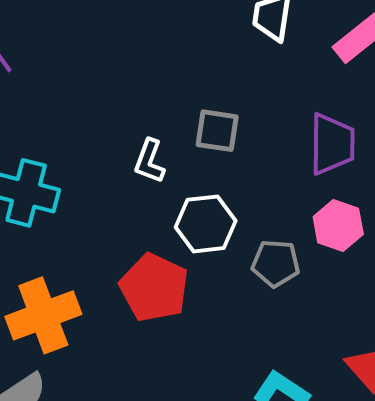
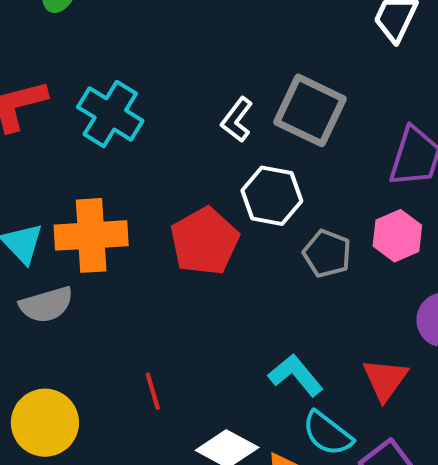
gray square: (217, 131) -> (310, 110), size x1.5

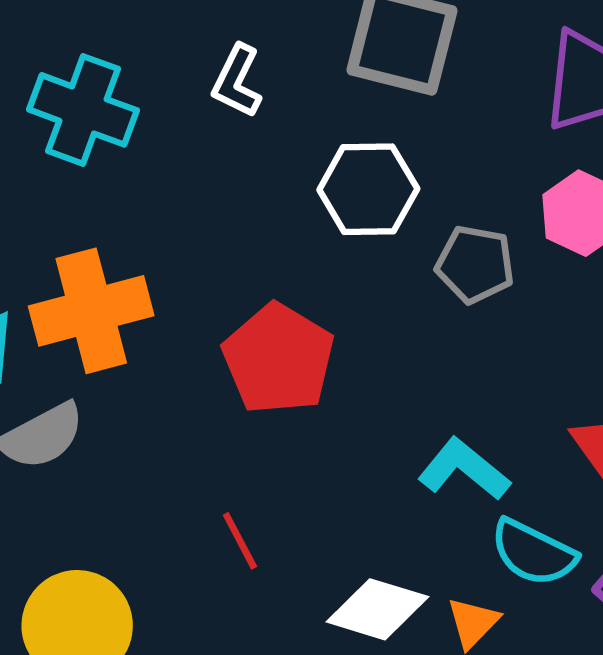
white L-shape: (237, 120) -> (237, 81), moved
red pentagon: (205, 241) -> (278, 359), moved

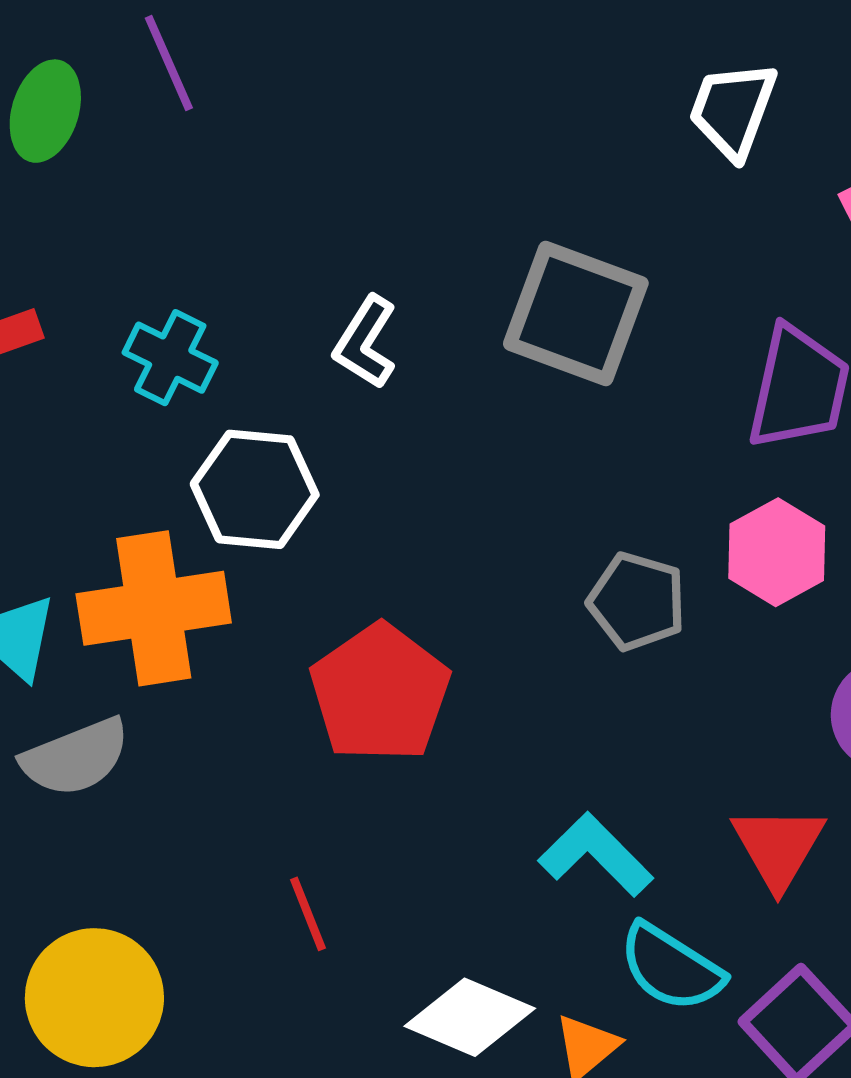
cyan cross: (83, 110) -> (170, 358), size x0.7
white hexagon: (368, 189) -> (255, 489), moved

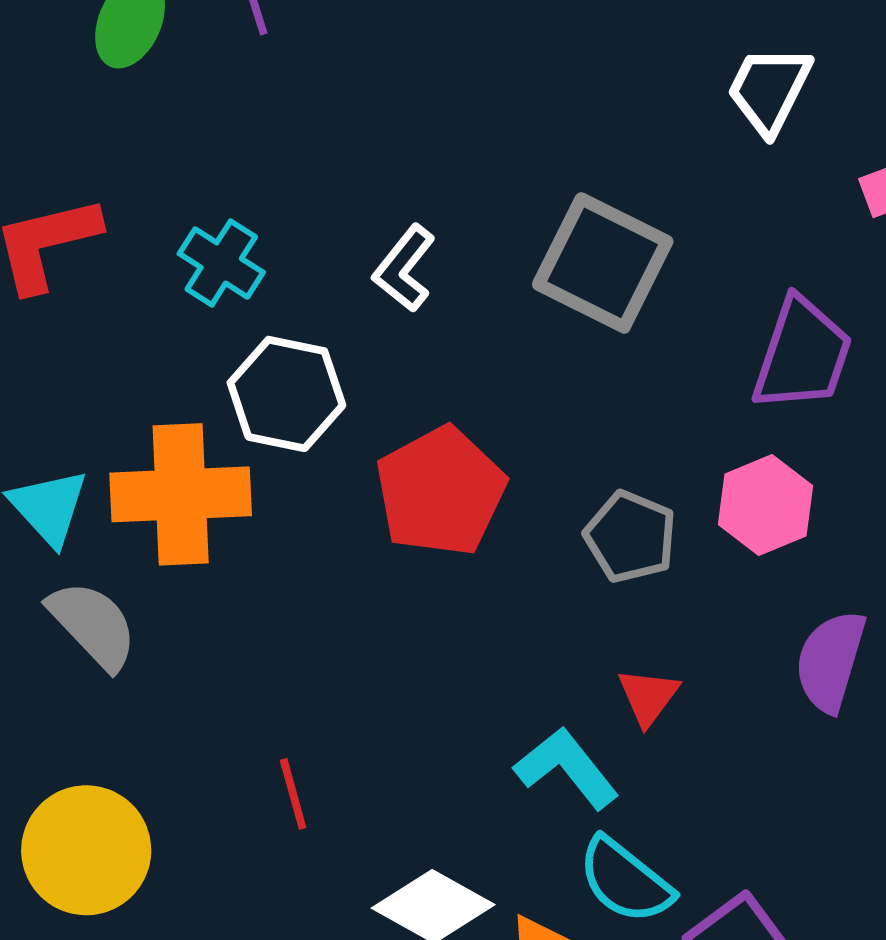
red pentagon: (380, 693) -> (441, 491), moved
gray semicircle: (76, 757) -> (93, 625), turned -118
red triangle: (778, 847) -> (648, 697), moved, size x0.7

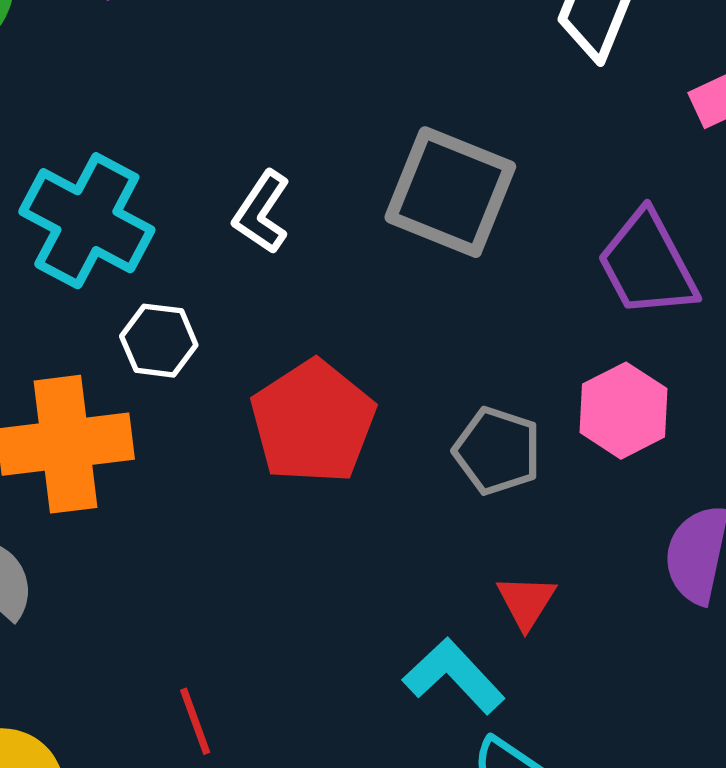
cyan cross: (221, 263) -> (87, 221), size x1.6
purple trapezoid: (802, 354) -> (647, 264), turned 138
white hexagon: (286, 394) -> (159, 341), size x0.7

